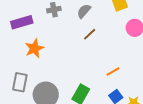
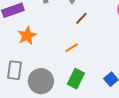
orange line: (113, 72) -> (72, 48), moved

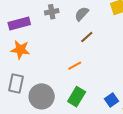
orange star: (27, 36) -> (20, 50), moved, turned 30

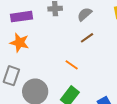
orange line: (75, 66) -> (72, 65), turned 56

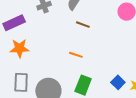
brown line: (87, 38) -> (83, 25), turned 72

